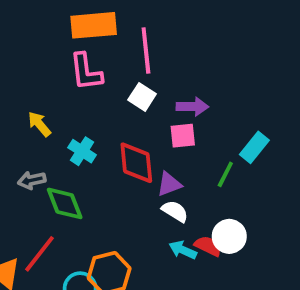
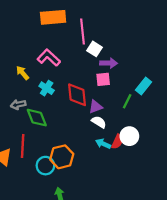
pink L-shape: (86, 72) -> (49, 58), moved, turned 140
white square: (142, 97) -> (94, 49), moved
red semicircle: (208, 246) -> (117, 142), turned 88
red line: (39, 254) -> (23, 146), turned -35

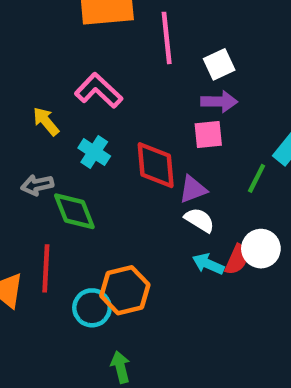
white square: (94, 49) -> (219, 64), moved, turned 32

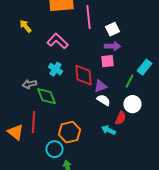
yellow arrow: (46, 121) -> (26, 26), moved
white circle: (261, 249) -> (132, 104), moved
cyan arrow: (208, 264) -> (108, 130), moved
cyan circle: (92, 308) -> (54, 149), moved

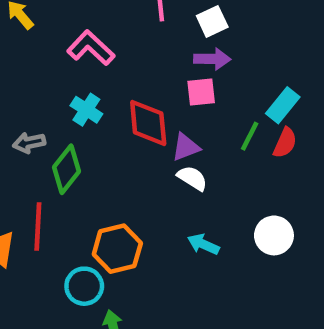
green diamond: (46, 96) -> (67, 169), turned 60
white circle: (132, 104) -> (274, 235), moved
red semicircle: (120, 118) -> (285, 143), moved

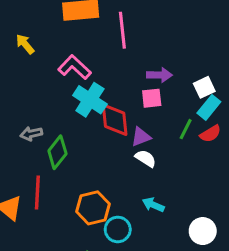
white square: (212, 21) -> (204, 87), moved
cyan cross: (86, 110) -> (90, 100), moved, size x1.5
red semicircle: (285, 143) -> (210, 134), turned 35
white circle: (274, 235) -> (203, 231), moved
cyan circle: (84, 286) -> (118, 229), moved

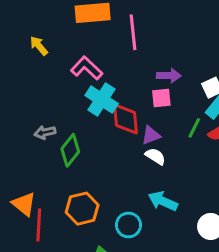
red line: (37, 192) -> (39, 225), moved
cyan arrow: (153, 205) -> (163, 201), size x1.4
orange hexagon: (93, 208) -> (82, 209), moved

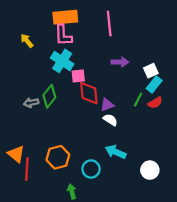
pink line: (133, 32) -> (109, 24), moved
pink L-shape: (87, 68) -> (63, 35), moved, turned -135
pink square: (161, 98) -> (78, 76), moved
cyan cross: (102, 99) -> (62, 61), moved
green diamond: (70, 150) -> (49, 96), moved

